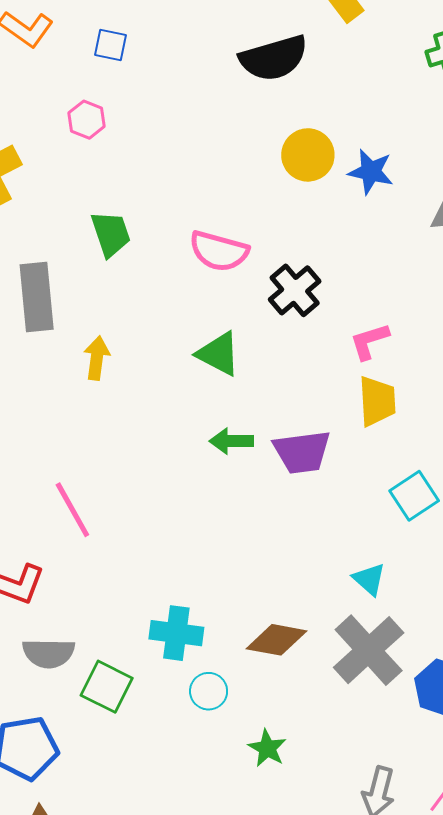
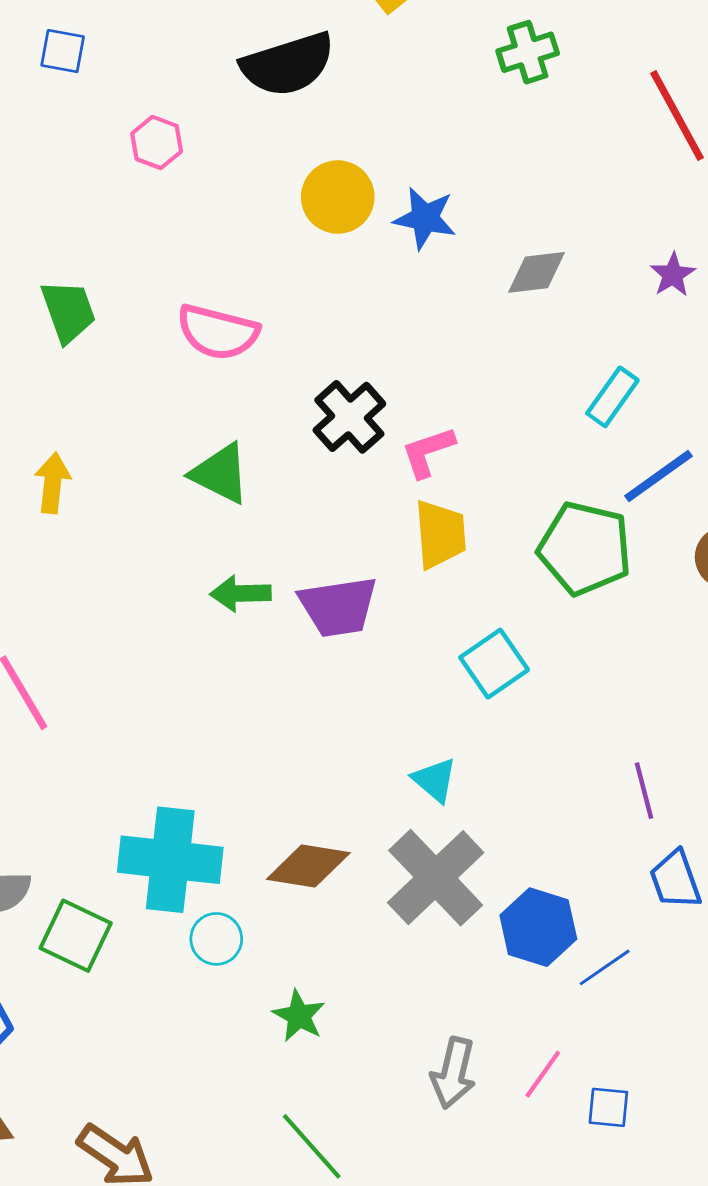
pink hexagon: (87, 120) -> (157, 142), moved
black cross: (295, 290) -> (349, 417), moved
cyan cross: (176, 633) -> (170, 860), size x1.4

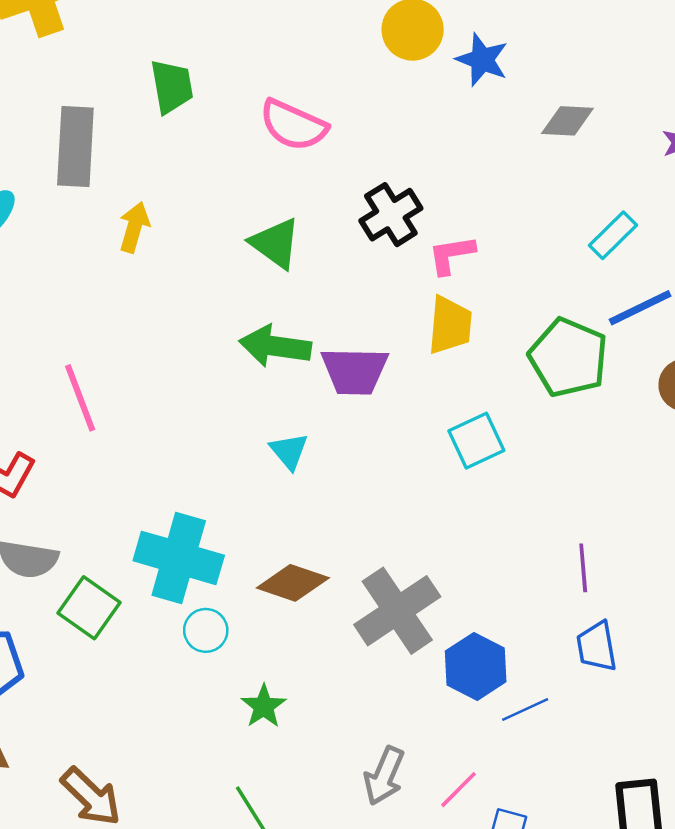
green arrow: (241, 593) -> (275, 346), size x1.4
cyan triangle: (435, 780) -> (289, 451), moved

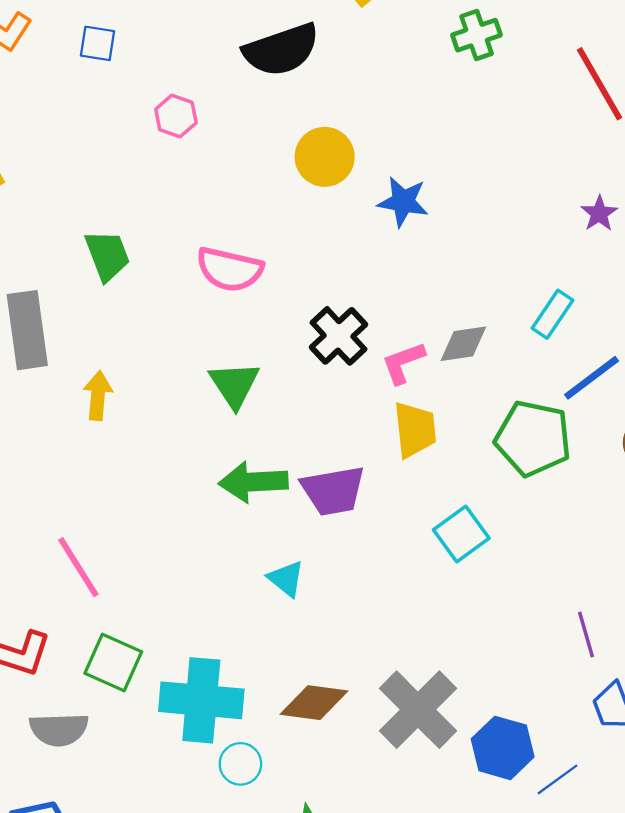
blue star: (482, 60) -> (403, 202), moved
gray diamond: (567, 121) -> (463, 344), moved
green triangle: (275, 243) -> (234, 385), turned 32
green square: (89, 608) -> (113, 662), moved

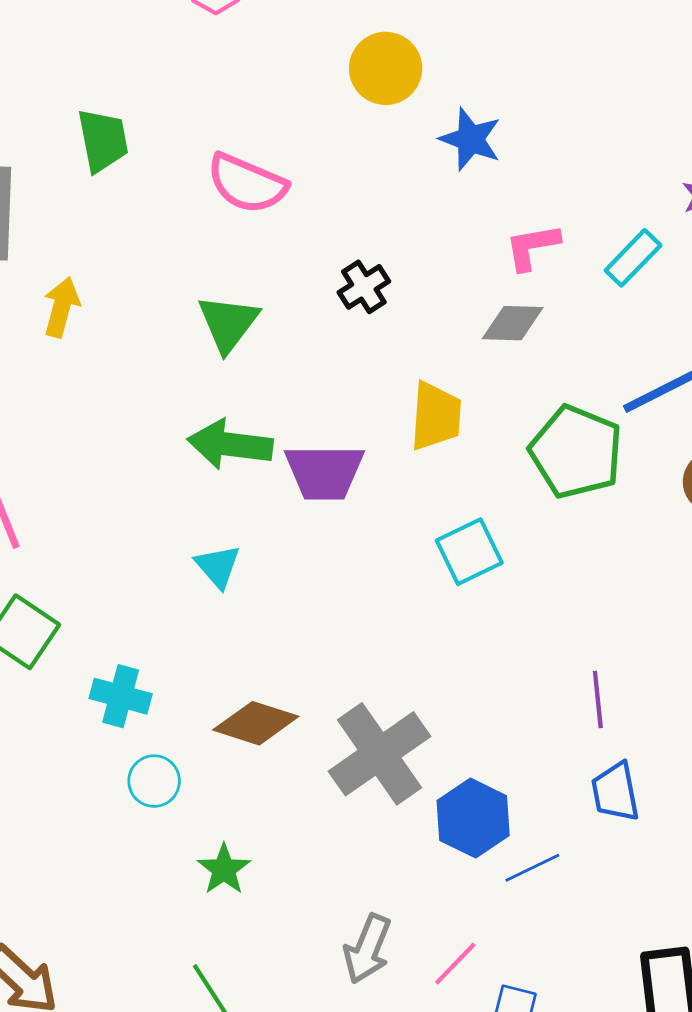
cyan rectangle: (553, 314) -> (633, 258), moved
black cross: (338, 336) -> (364, 287), size x0.7
pink L-shape: (403, 363) -> (532, 247), moved
cyan triangle: (286, 579) -> (218, 566), moved
cyan cross: (201, 700) -> (121, 696), size x0.6

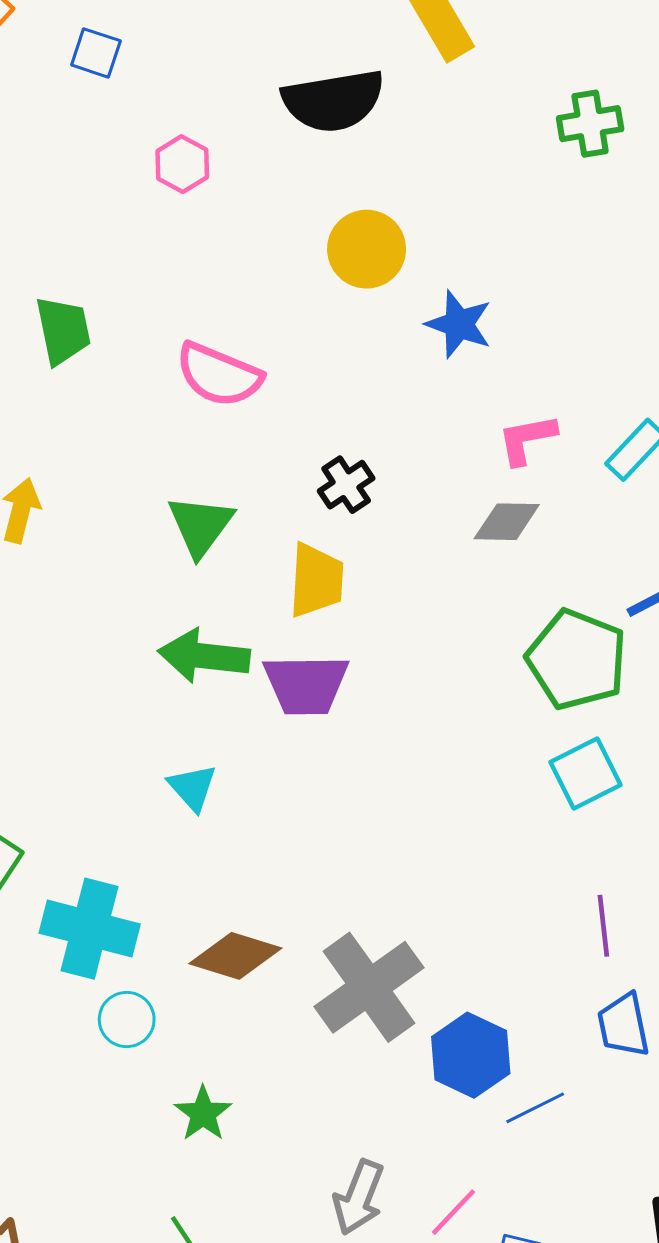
yellow trapezoid: (436, 416) -> (316, 580), moved
cyan square: (469, 552) -> (586, 774), moved
cyan cross: (121, 696) -> (90, 929), size x1.5

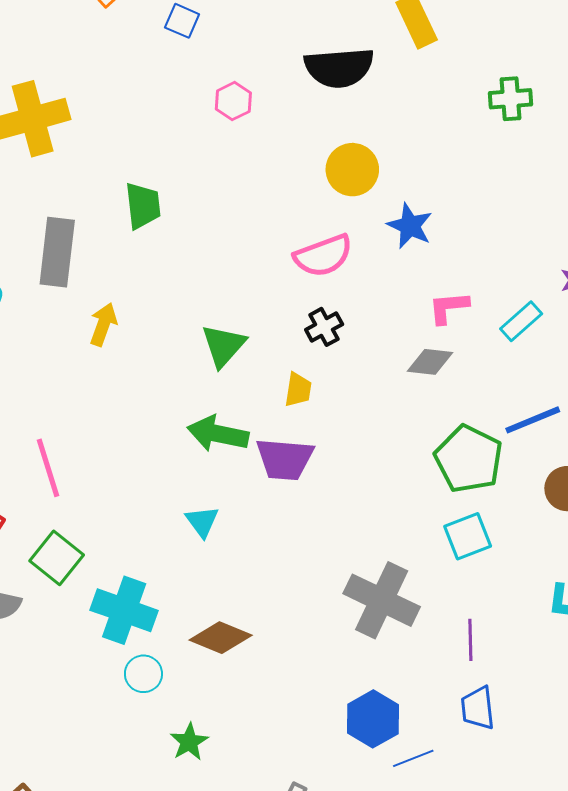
pink semicircle: (219, 375) -> (323, 256), moved, turned -48
yellow trapezoid: (316, 580) -> (298, 390), size x0.7
gray cross: (369, 987) -> (382, 600), moved, turned -34

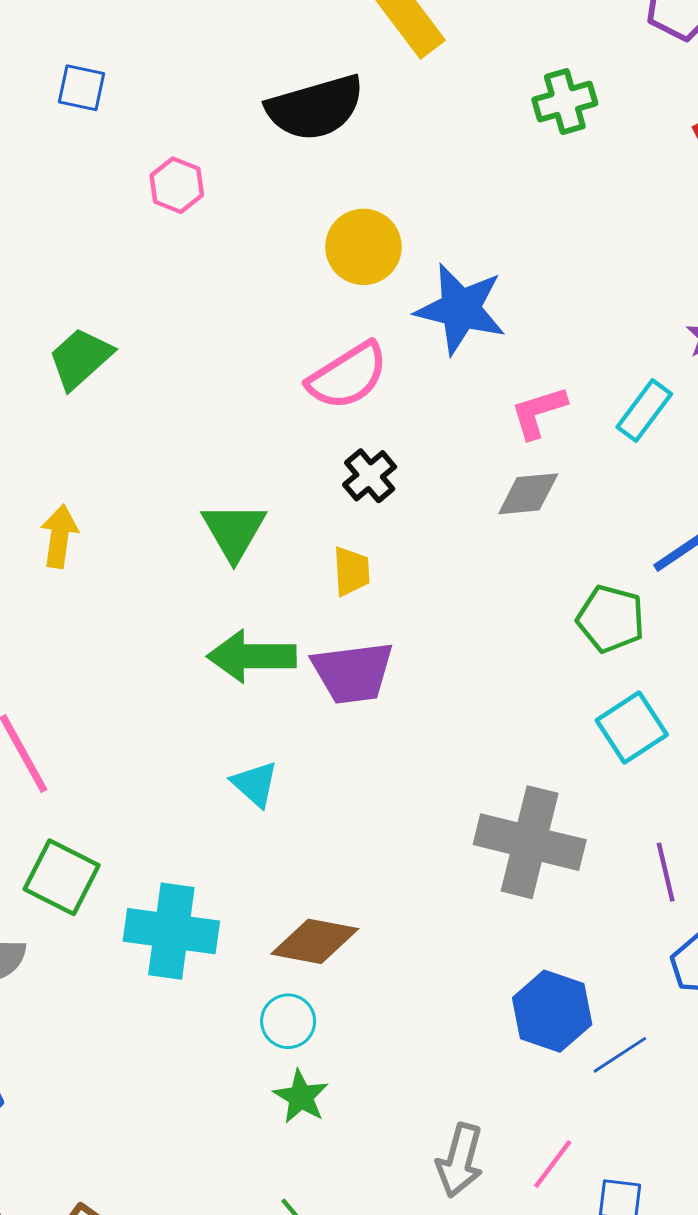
green trapezoid: (143, 206) -> (80, 358), turned -114
blue star: (410, 226) -> (461, 309), size x1.4
green pentagon: (469, 459) -> (611, 619), size x0.7
cyan circle: (143, 674) -> (288, 1021), moved

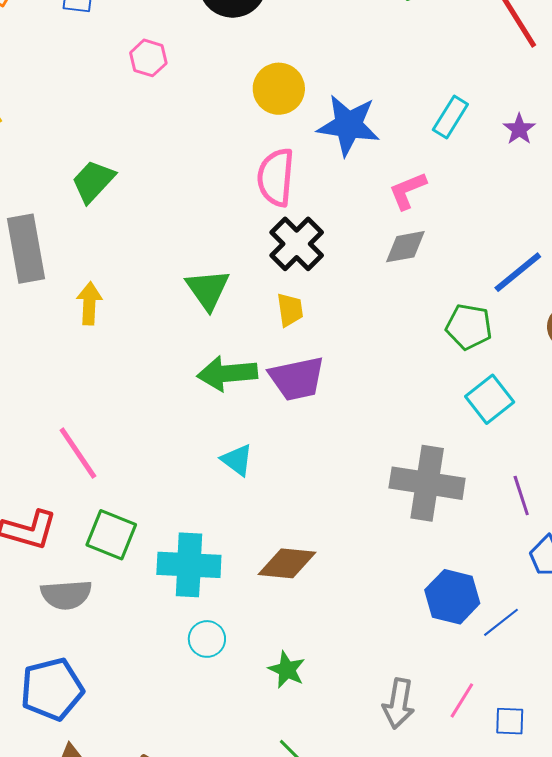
pink semicircle: (348, 376) -> (276, 177), turned 132
cyan rectangle: (644, 411) -> (450, 117), moved
black cross: (370, 476) -> (297, 244), size x1.5
cyan circle: (288, 1021) -> (207, 639), moved

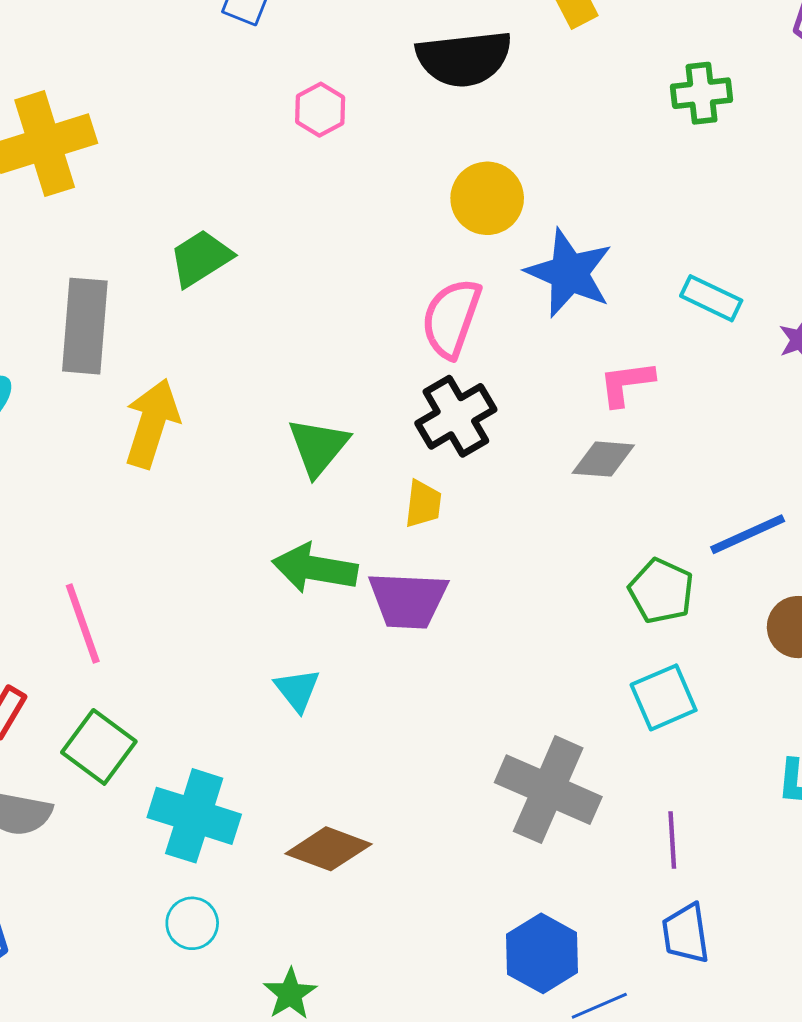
cyan rectangle: (450, 117) -> (711, 298), turned 69
yellow arrow: (89, 303) -> (152, 423), size x1.5

